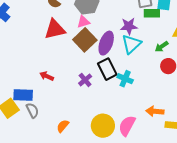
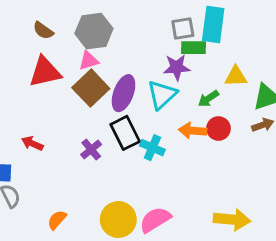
purple star: (129, 26) -> (177, 67), moved
orange arrow: (155, 111) -> (193, 131), moved
pink semicircle: (127, 126) -> (155, 220), turned 30

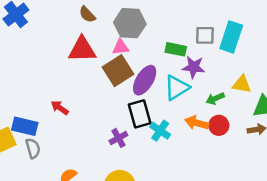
green rectangle: (194, 48) -> (176, 49), moved
purple cross: (91, 150) -> (118, 138), moved

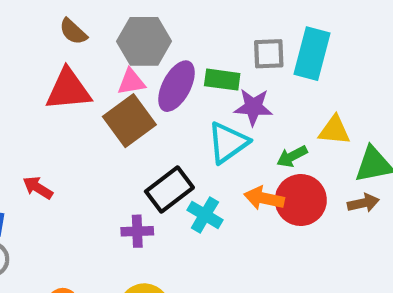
purple ellipse: (145, 80) -> (176, 86), moved
black rectangle: (140, 114) -> (169, 190), turned 72
red circle: (219, 125) -> (301, 200), size x1.5
purple cross: (118, 138) -> (137, 231), turned 30

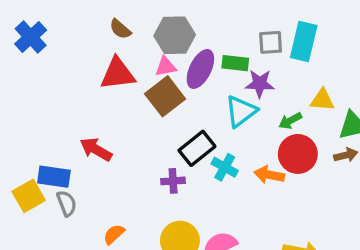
red arrow: (38, 188) -> (96, 149), size x1.4
orange arrow: (264, 198) -> (269, 175), moved

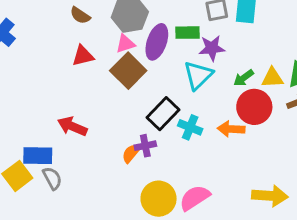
red triangle: (118, 74) -> (83, 56), size x0.7
yellow triangle: (322, 100) -> (272, 78), moved
orange semicircle: (114, 234) -> (131, 153), moved

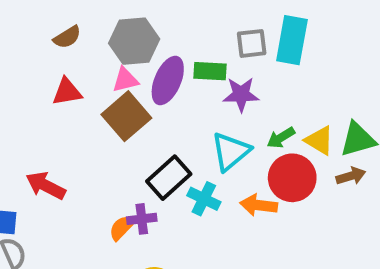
brown semicircle: (80, 15) -> (67, 37), turned -70
cyan triangle: (198, 75) -> (231, 151), moved
yellow triangle: (272, 78) -> (319, 141), turned 30

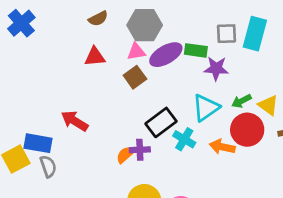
purple ellipse: (168, 81) -> (166, 55), turned 32
brown square: (126, 116) -> (135, 77), size x0.7

